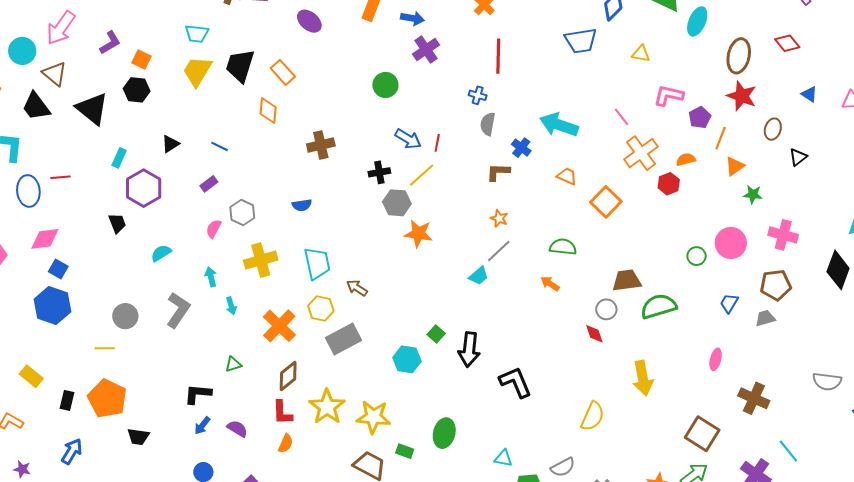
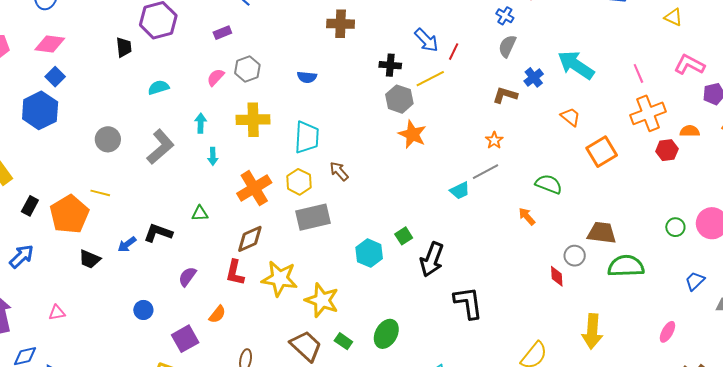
yellow line: (105, 348) -> (100, 193), moved
yellow star: (327, 407) -> (280, 279), turned 30
blue arrow: (202, 426) -> (127, 244), moved
purple semicircle: (237, 429) -> (187, 277), turned -100
orange semicircle: (286, 443) -> (217, 314), moved

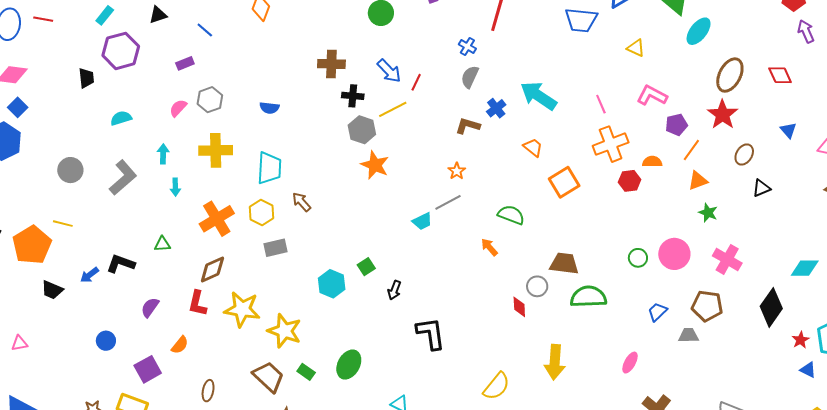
brown cross: (341, 24) -> (331, 64), moved
gray rectangle: (313, 217) -> (275, 248), size x0.7
black arrow: (432, 259) -> (394, 290), size x0.6

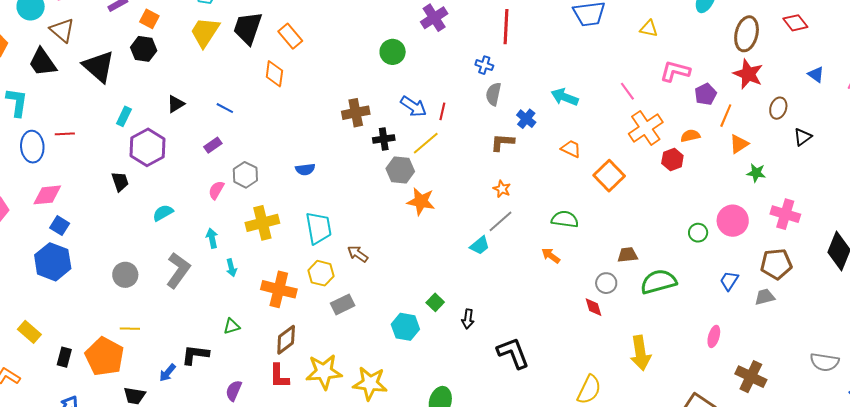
cyan arrow: (538, 96) -> (565, 97), size x0.7
orange cross: (217, 219) -> (279, 289), turned -32
brown trapezoid: (564, 264) -> (627, 255), size x0.7

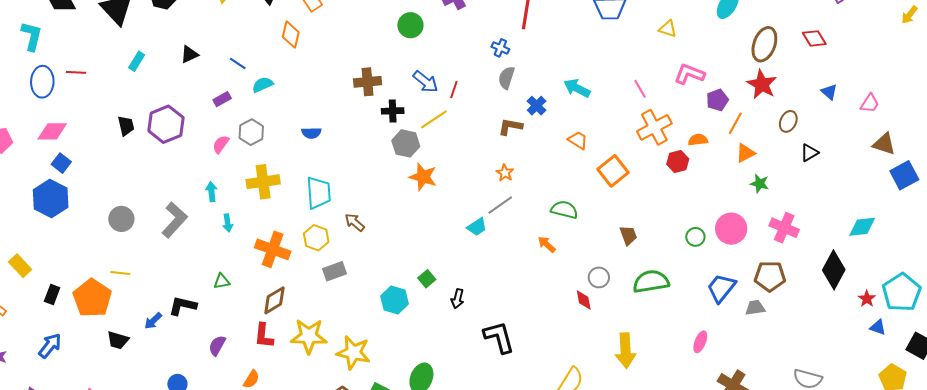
purple hexagon: (148, 147) -> (166, 124), moved
cyan semicircle: (163, 213) -> (263, 85), moved
brown trapezoid: (627, 255) -> (628, 235), moved, turned 70
blue trapezoid: (729, 281) -> (721, 288), size x1.5

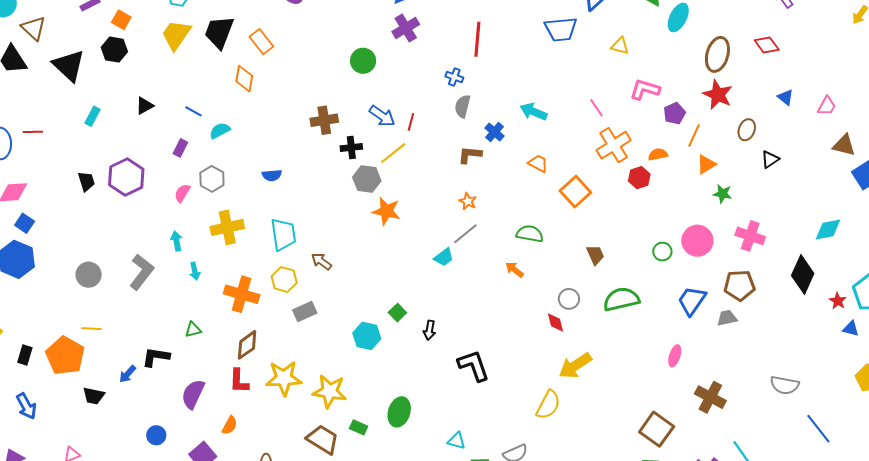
purple rectangle: (222, 99) -> (180, 148), turned -30
blue arrow: (50, 346) -> (26, 406), turned 116
purple semicircle: (217, 346) -> (193, 394), size x1.4
yellow arrow: (626, 351) -> (575, 366), moved, turned 64

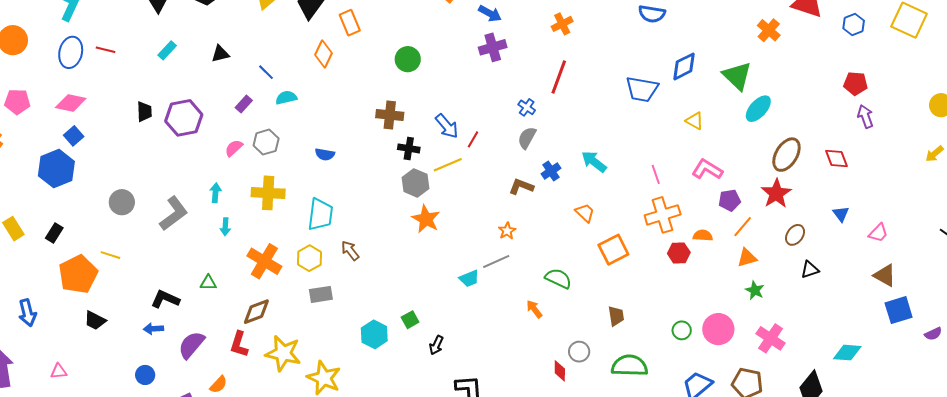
green circle: (363, 61) -> (408, 59), moved
black rectangle: (25, 355) -> (54, 233), moved
blue arrow: (127, 374) -> (153, 329), moved, turned 30

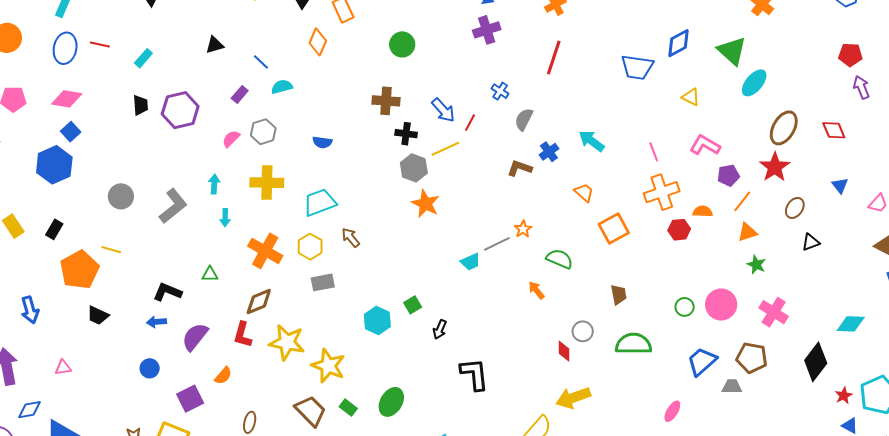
cyan rectangle: (167, 50) -> (143, 58), moved
blue cross: (527, 107) -> (500, 91), moved
cyan trapezoid: (320, 214) -> (320, 202), turned -116
orange star: (507, 231) -> (523, 229), moved

